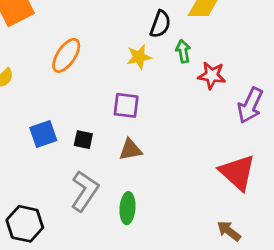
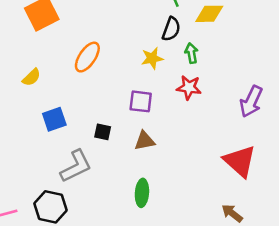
red star: (212, 75) -> (189, 87), moved
blue square: (43, 134) -> (54, 119), moved
gray L-shape: (85, 191) -> (76, 166), moved, turned 30

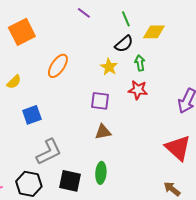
black semicircle: (171, 29) -> (124, 44), turned 30
yellow star: (152, 58) -> (109, 67), turned -30
black square: (103, 132) -> (70, 181), moved, size x1.6

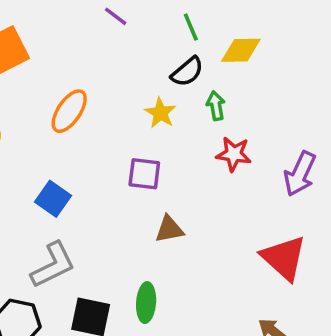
red star: (138, 90) -> (234, 154), moved
blue square: (32, 115) -> (53, 199), moved, turned -36
brown triangle: (103, 132) -> (169, 229), moved

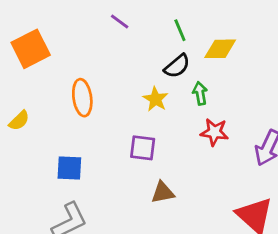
orange ellipse: (69, 111) -> (82, 98), turned -42
blue square: (53, 199) -> (69, 168), turned -32

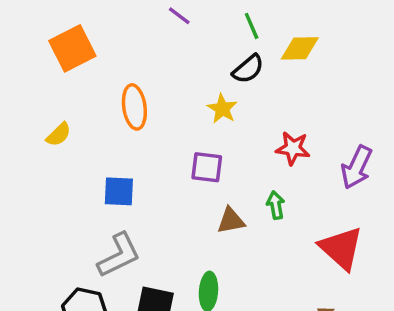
green arrow: (200, 93) -> (276, 205), moved

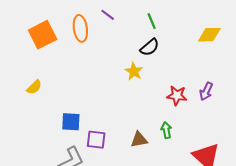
yellow diamond: (300, 48) -> (209, 35), moved
orange ellipse: (134, 107) -> (80, 28), moved
purple square: (207, 167) -> (96, 140), moved
purple arrow: (357, 167) -> (206, 91), moved, size x0.7

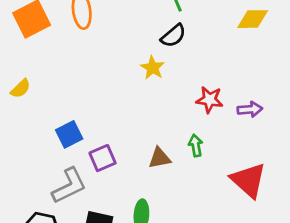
purple arrow: (206, 91) -> (250, 109), moved, turned -120
blue square: (71, 122) -> (69, 134), turned -30
purple square: (96, 140) -> (103, 158), turned -30

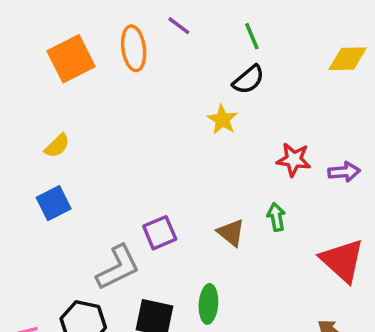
blue square: (69, 134) -> (54, 203), moved
brown triangle: (159, 158) -> (231, 233), turned 50

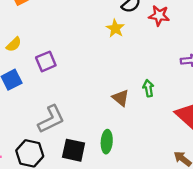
red star: (294, 160) -> (159, 16), moved
purple square: (160, 233) -> (46, 61), moved

